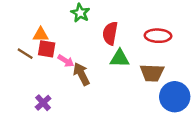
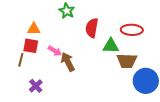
red square: (47, 49) -> (31, 46), moved
brown line: (25, 54) -> (21, 60), moved, turned 72
green triangle: (120, 58) -> (111, 46), moved

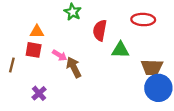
red ellipse: (132, 30) -> (143, 20), moved
brown line: (21, 60) -> (12, 65), moved
brown trapezoid: (127, 61) -> (152, 67), moved

